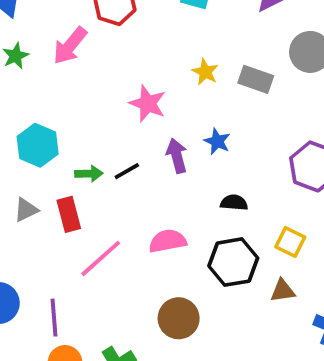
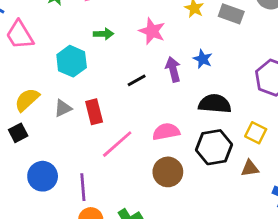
green arrow: (89, 174) -> (103, 34), moved
black semicircle: (234, 203) -> (215, 104), size x1.6
brown circle: (179, 318) -> (168, 172), moved

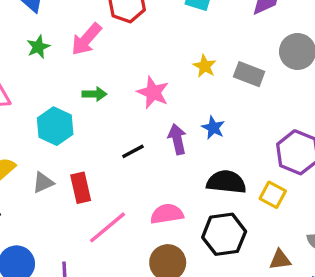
yellow square: (256, 133) -> (273, 195), moved
brown triangle: (250, 168) -> (280, 260), moved

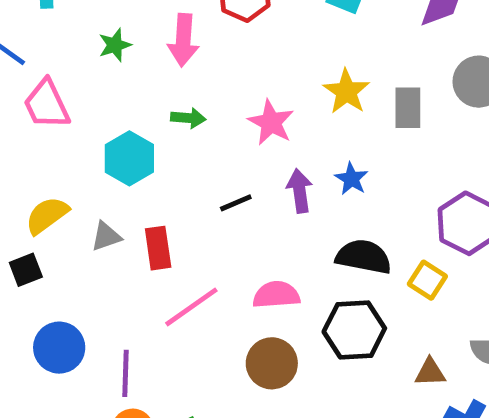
pink arrow: (86, 39) -> (183, 40), turned -42
yellow star: (205, 66) -> (346, 91), size x1.4
gray rectangle: (249, 74) -> (408, 108), turned 64

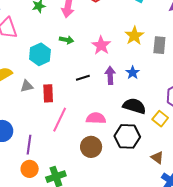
pink line: (191, 307) -> (60, 120), turned -35
brown triangle: (430, 372) -> (157, 158), turned 32

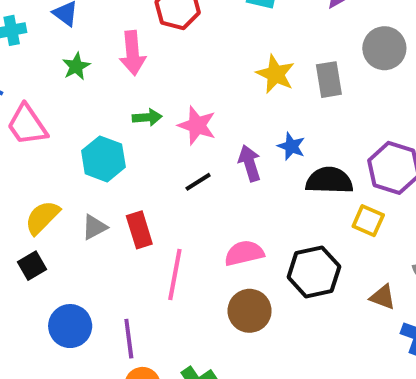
pink star: (101, 45) -> (197, 125), moved
black semicircle: (134, 106) -> (329, 181), moved

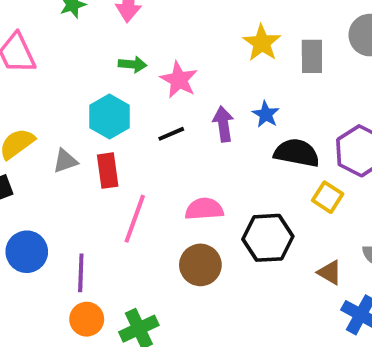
cyan hexagon: (103, 159) -> (109, 117), moved

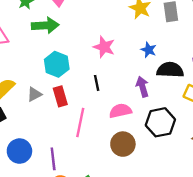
green arrow: (133, 64) -> (45, 25), moved, size x1.6
pink star: (179, 80) -> (104, 47), moved
purple arrow: (223, 124) -> (142, 87), moved
black line: (171, 134) -> (97, 83), moved, turned -70

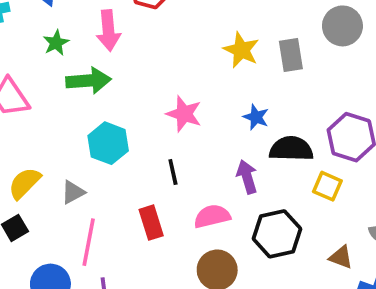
red rectangle: (60, 96) -> (151, 223), moved
pink line: (80, 122) -> (89, 242), moved

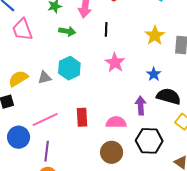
green arrow: (88, 81) -> (67, 31), size x0.7
black line: (173, 172) -> (106, 29), moved
gray triangle: (73, 192) -> (44, 78), moved
pink line: (89, 242) -> (45, 119), turned 40

